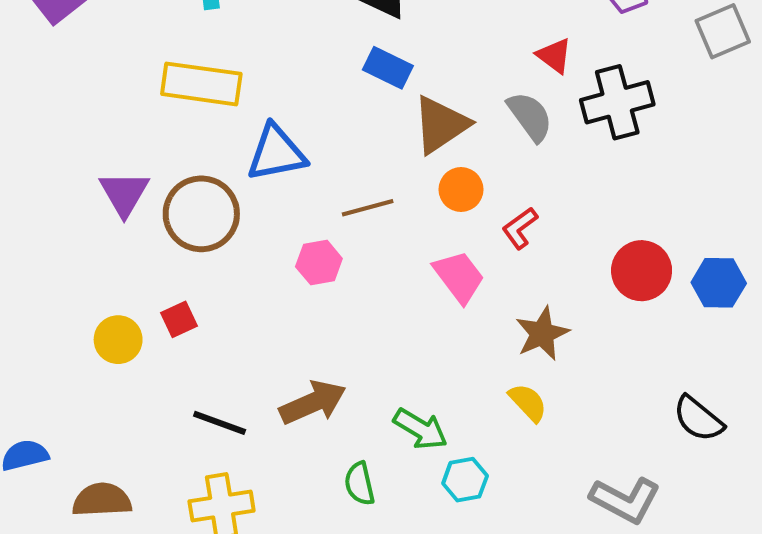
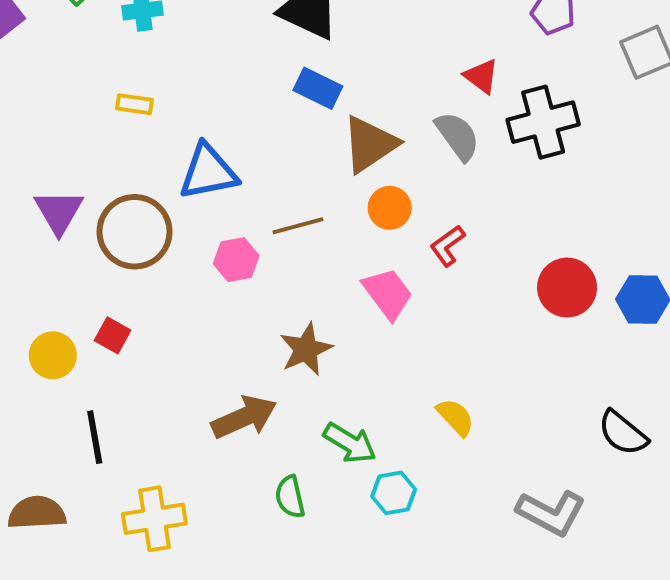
yellow rectangle: (201, 84) -> (135, 104), size x0.5
pink hexagon: (319, 263) -> (236, 260), moved
red square: (179, 319) -> (113, 335), turned -36
brown star: (542, 334) -> (306, 349), moved
black line: (220, 423) -> (95, 437), moved, turned 60

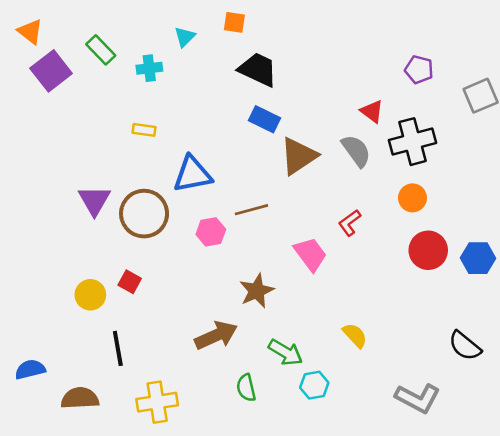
orange circle: (390, 208) -> (412, 198), moved

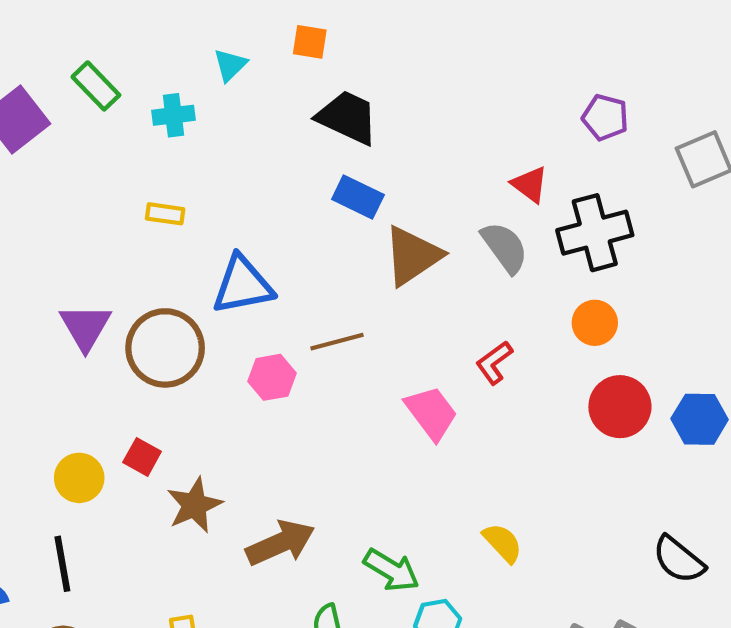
brown star: (257, 291) -> (194, 505), moved
black line: (118, 348) -> (62, 564), moved

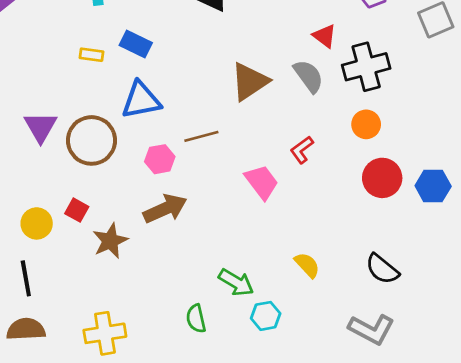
blue rectangle: (358, 197) -> (136, 44), moved
brown arrow: (280, 543) -> (165, 209), moved
black semicircle: (679, 560) -> (382, 269), moved

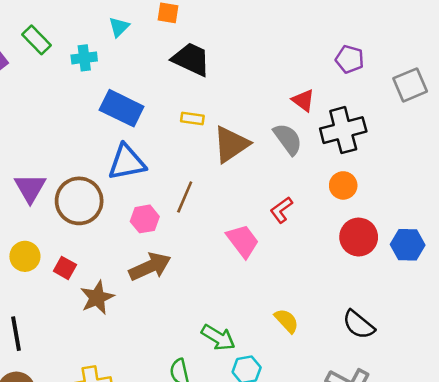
blue rectangle: (136, 44) -> (122, 108), size x1.4
yellow rectangle: (92, 55) -> (192, 118), moved
brown line: (201, 136) -> (185, 197), turned -52
yellow circle: (37, 223) -> (25, 256), moved

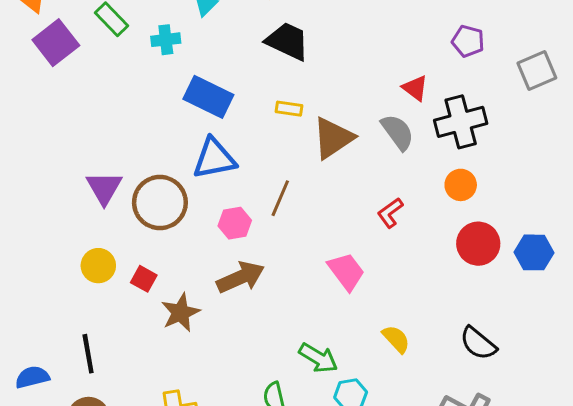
pink trapezoid: (243, 241) -> (346, 271), moved

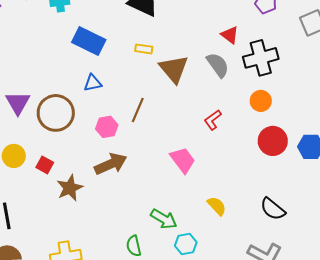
brown triangle: (333, 138) -> (174, 69), turned -36
blue triangle: (214, 159) -> (93, 83), size x0.6

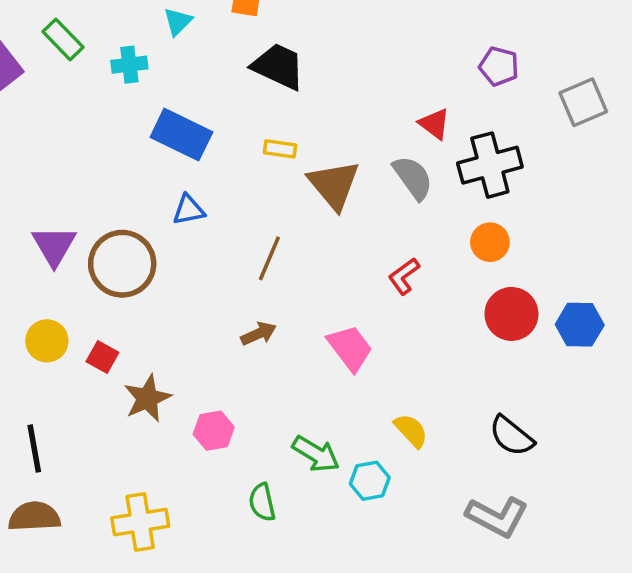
pink hexagon: (107, 127) -> (214, 431), moved
brown arrow: (111, 164) -> (259, 334), moved, size x0.6
cyan hexagon: (186, 244) -> (370, 481), moved

